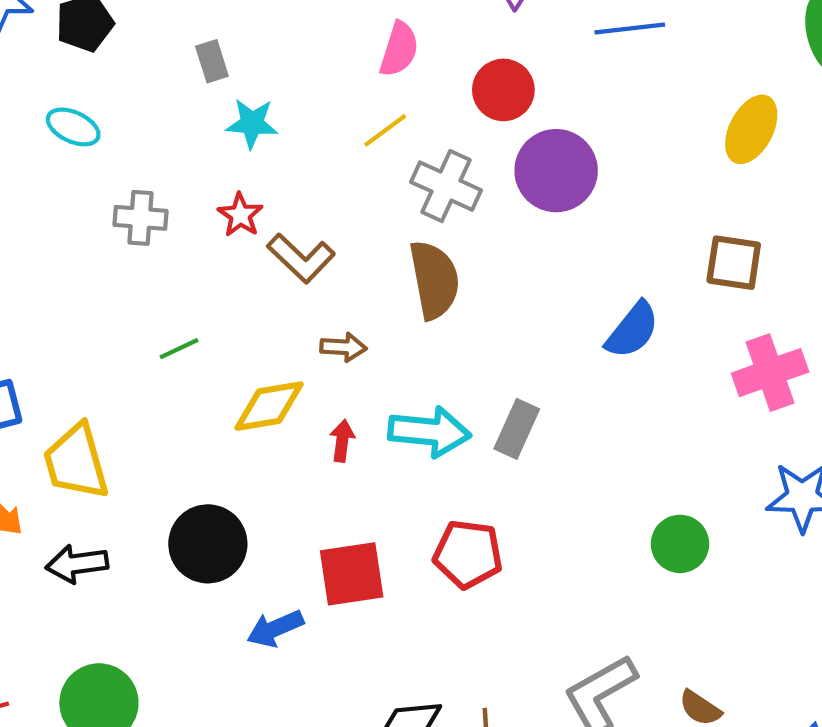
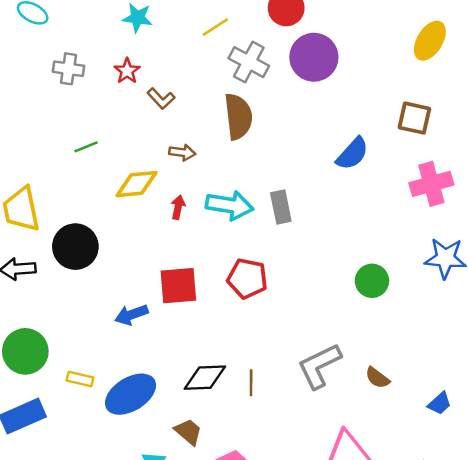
brown L-shape: (301, 258) -> (161, 99), size x0.7
gray rectangle: (517, 429) -> (281, 207), turned -40
black circle: (208, 544) -> (75, 247), moved

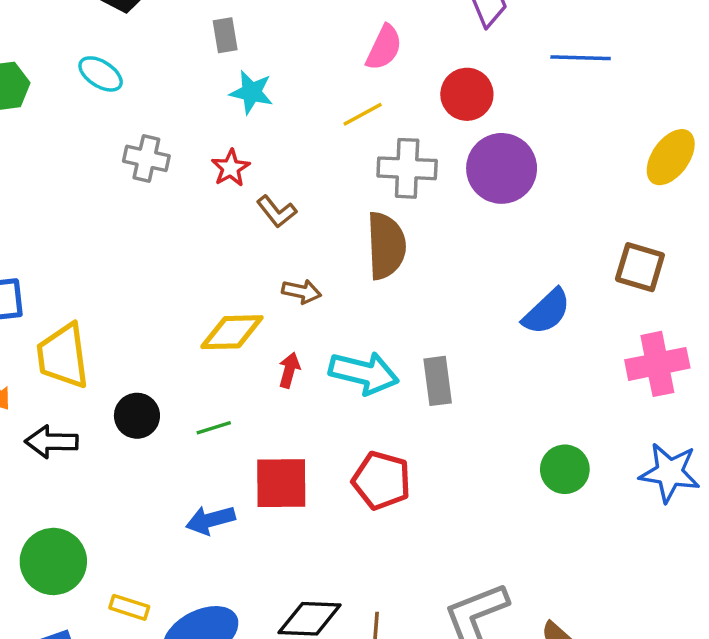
gray cross: (249, 62) -> (407, 168), turned -30
green line: (86, 147) -> (214, 428), moved
black circle: (75, 247) -> (137, 416), size x0.7
green circle: (372, 281) -> (565, 469), moved

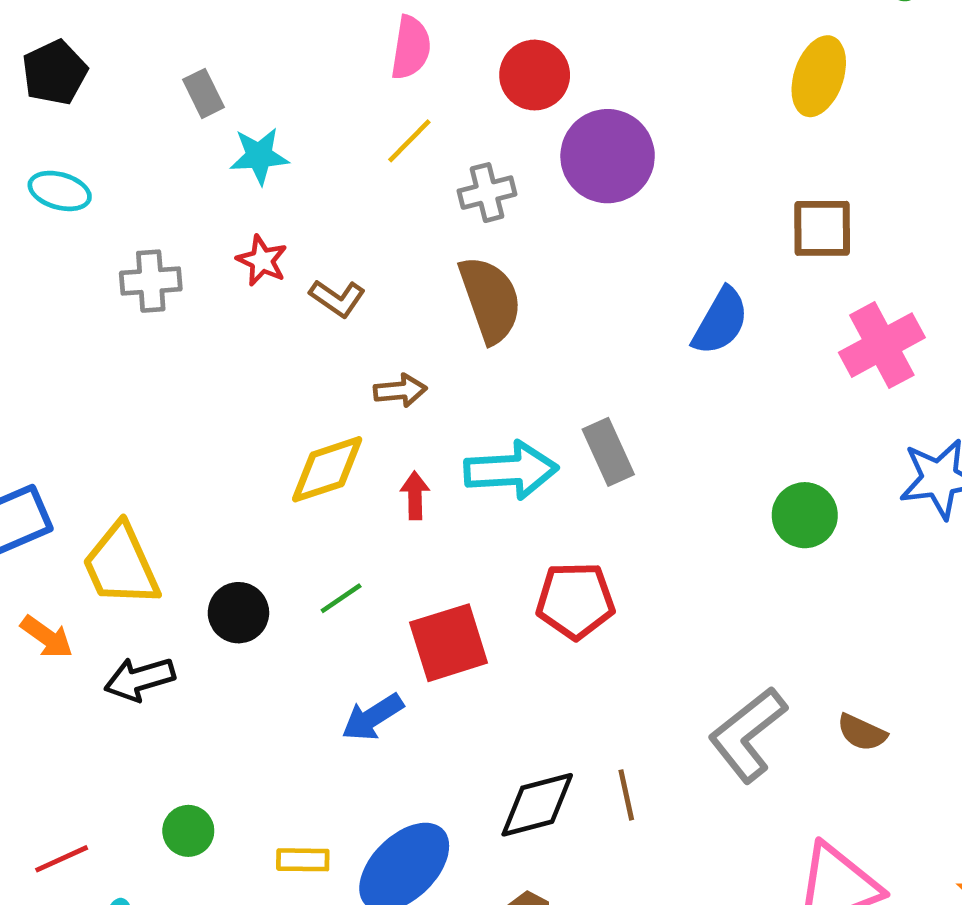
gray cross: (407, 168) -> (487, 193), size x0.7
green circle: (53, 561) -> (188, 831), size x0.6

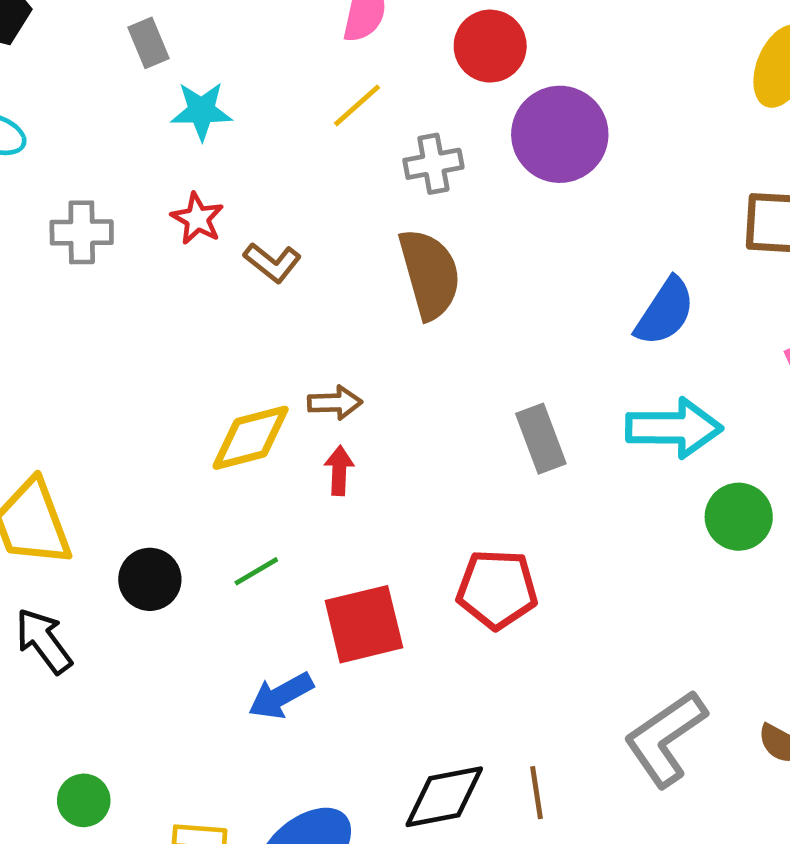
brown arrow: (400, 391) -> (335, 403), moved
cyan arrow: (511, 470) -> (674, 428), moved
black arrow: (140, 679) -> (44, 641), turned 66

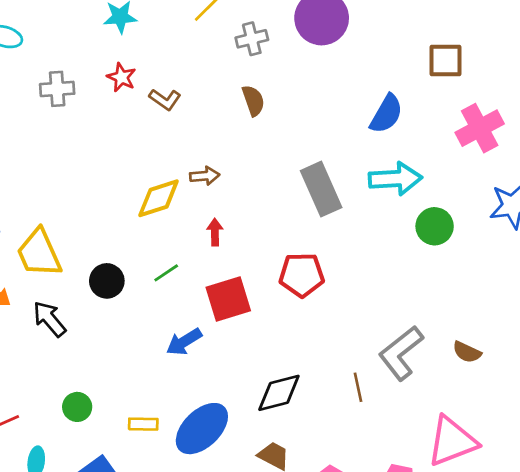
brown semicircle: (430, 274) -> (253, 101), size x0.6
gray rectangle: (541, 439) -> (321, 189), size x1.4
red arrow: (339, 471) -> (215, 232), moved
brown line: (537, 793) -> (358, 387), moved

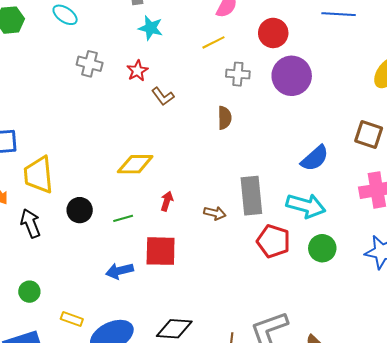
brown arrow: (205, 176) -> (215, 213), moved
red pentagon: (302, 275) -> (273, 241), moved

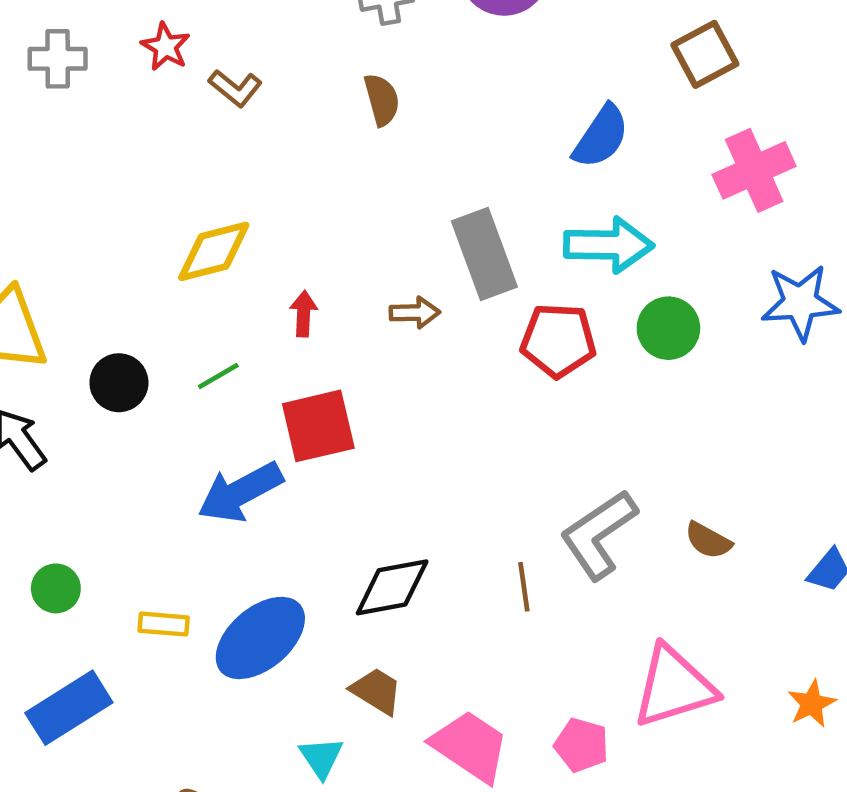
brown square: (369, 134) -> (705, 54), turned -32
blue arrow: (120, 271) -> (240, 492), size x1.4

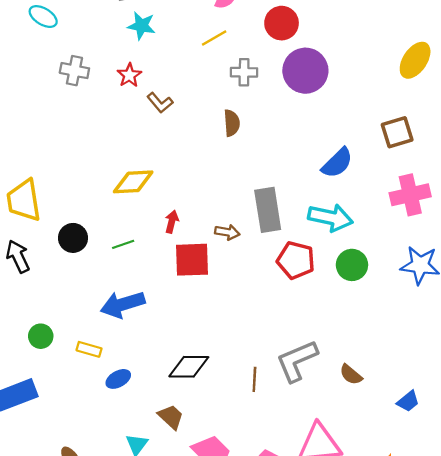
red square: (318, 426) -> (192, 260), moved
green circle: (56, 588) -> (41, 336), moved
yellow rectangle: (164, 624) -> (89, 349), moved
blue ellipse: (260, 638) -> (118, 379), size x0.5

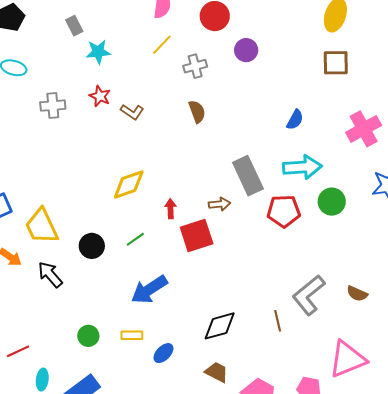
purple circle: (305, 71) -> (246, 50), size x0.6
brown square: (397, 132) -> (336, 63), moved, turned 32
blue semicircle: (337, 163) -> (295, 120), size x0.7

